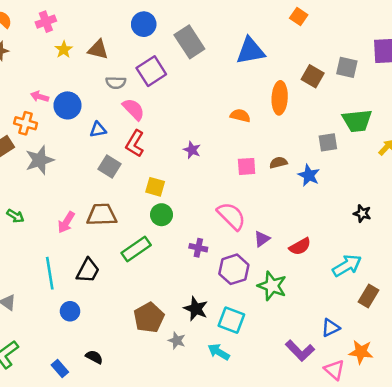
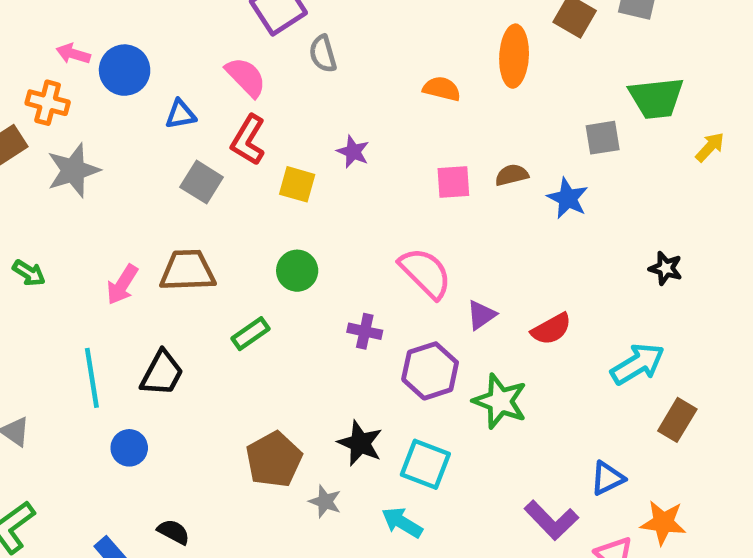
gray semicircle: (116, 83) -> (323, 54), moved, turned 72
yellow square: (155, 187) -> (297, 184), moved
green rectangle: (136, 249) -> (250, 334), size x0.7

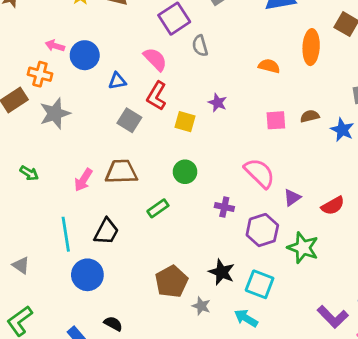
blue circle: (129, 448) -> (87, 275), size x1.5

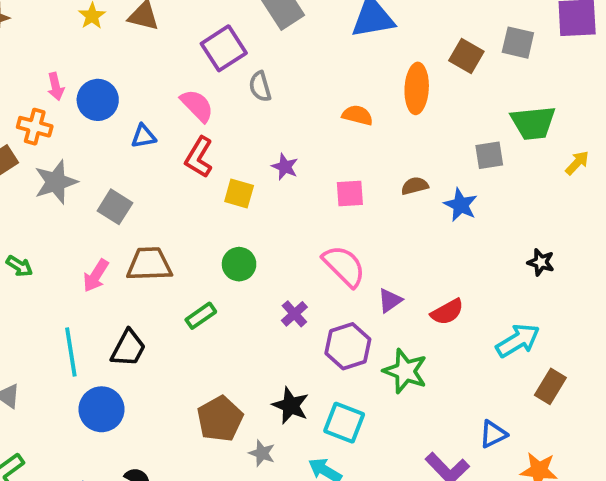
pink arrow: (55, 46) -> (56, 87), turned -120
gray square: (129, 120) -> (115, 207), moved
pink square: (276, 120) -> (350, 193), moved
purple cross: (224, 207) -> (294, 314), turned 36

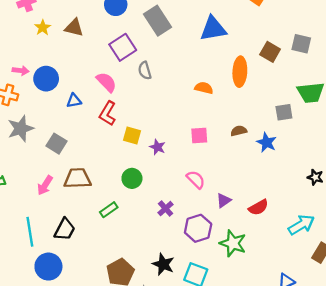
pink arrow: (56, 87) -> (21, 70), turned -70
purple star: (285, 167) -> (157, 147), moved
pink semicircle: (344, 266) -> (196, 180), size x0.7

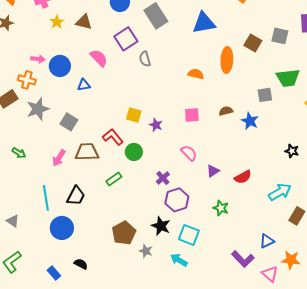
pink semicircle: (106, 82) -> (99, 58), moved
red L-shape: (108, 113) -> (113, 137), moved, turned 110
purple hexagon: (198, 228) -> (177, 200), moved
green star: (233, 243) -> (221, 208), size x0.7

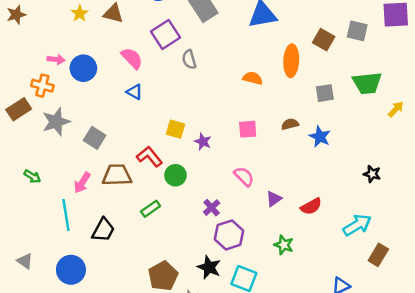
blue triangle: (84, 85) -> (134, 92), moved, turned 40
gray square: (265, 95) -> (325, 93), moved
cyan line: (46, 198) -> (66, 215), moved
blue circle: (62, 228) -> (71, 270), moved

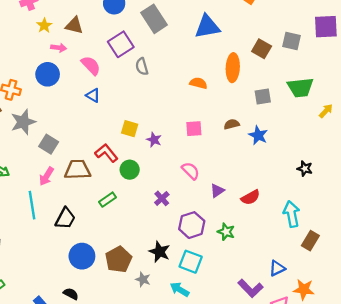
pink arrow: (56, 59) -> (59, 48), moved
gray square: (95, 138) -> (49, 144), moved
cyan arrow: (357, 225) -> (292, 214), turned -70
purple hexagon: (229, 235) -> (192, 225), moved
blue circle: (71, 270) -> (82, 256), moved

